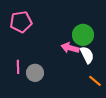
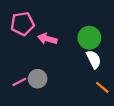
pink arrow: (70, 48) -> (47, 39), moved
pink line: (18, 67) -> (19, 82), moved, turned 64

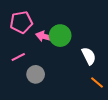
green circle: (89, 38) -> (60, 36), moved
pink line: (19, 82) -> (18, 57), moved

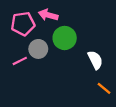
pink arrow: (45, 37) -> (48, 15), moved
gray circle: (36, 74) -> (38, 49), moved

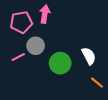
pink arrow: (48, 15) -> (45, 14), turned 84
green circle: (65, 38) -> (60, 63), moved

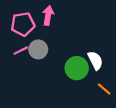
pink line: (18, 57) -> (21, 51), moved
green circle: (60, 63) -> (77, 68), moved

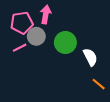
gray circle: (38, 49) -> (36, 36), moved
green circle: (77, 68) -> (65, 43), moved

